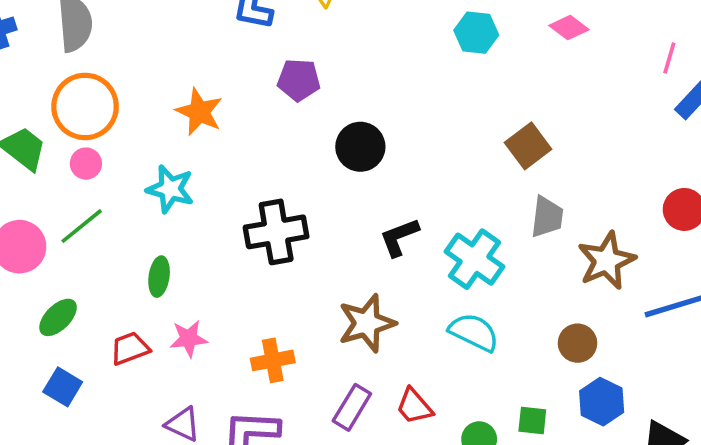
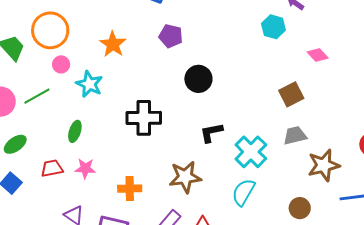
pink diamond: (569, 28) -> (318, 55), moved
pink circle: (86, 164) -> (61, 64), moved
gray trapezoid: (547, 217) -> (295, 135), turned -120
cyan semicircle: (474, 332) -> (243, 192), turned -96

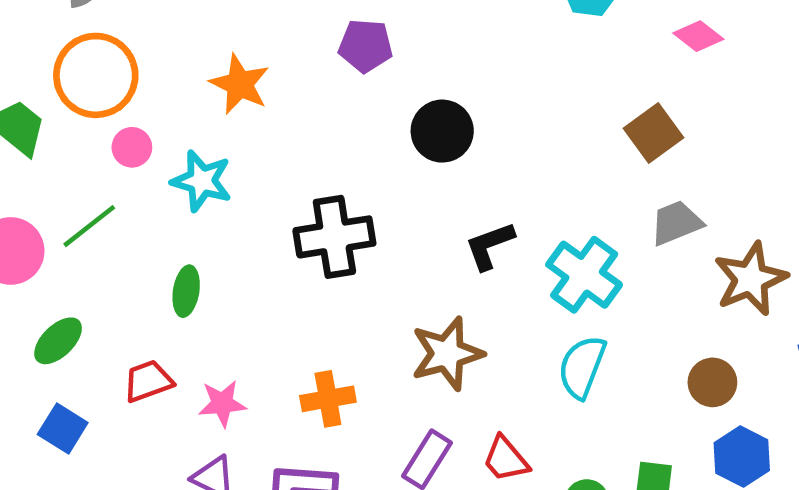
pink star: (85, 168) -> (222, 403), moved

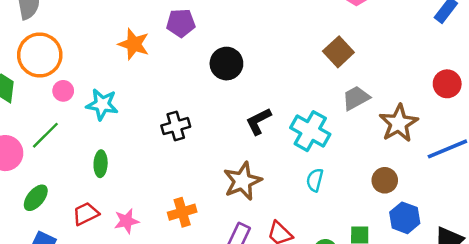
orange star: (240, 84) -> (134, 44), moved
black cross: (334, 237) -> (176, 126), size x0.7
cyan semicircle: (582, 367) -> (315, 180), size x0.7

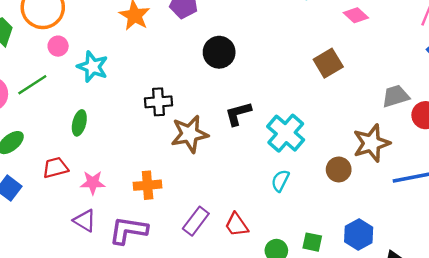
gray trapezoid: (356, 98) -> (396, 96), moved
brown circle: (385, 180) -> (339, 169), moved
brown star: (242, 181) -> (190, 134), moved

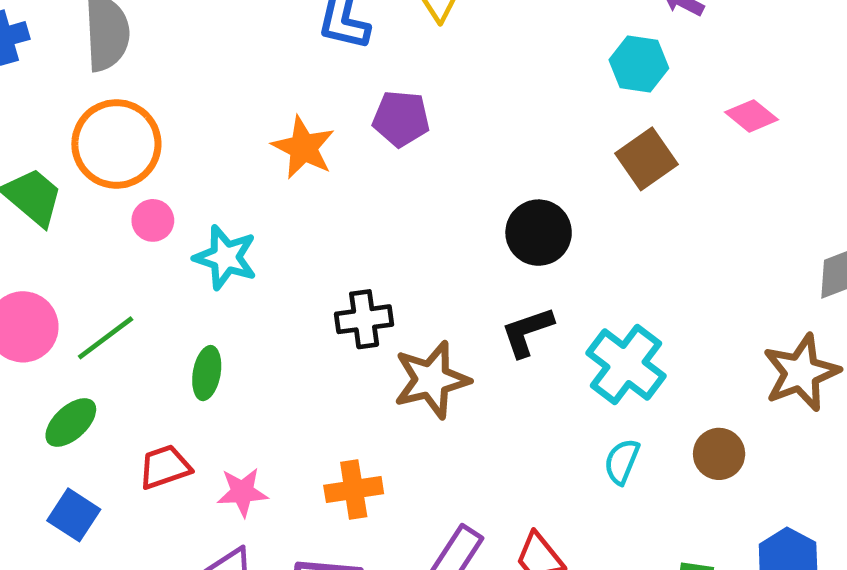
black circle: (219, 52) -> (539, 233), moved
brown square: (328, 63) -> (647, 159), moved
green line: (32, 85) -> (106, 338), moved
brown circle: (339, 169) -> (719, 454), moved

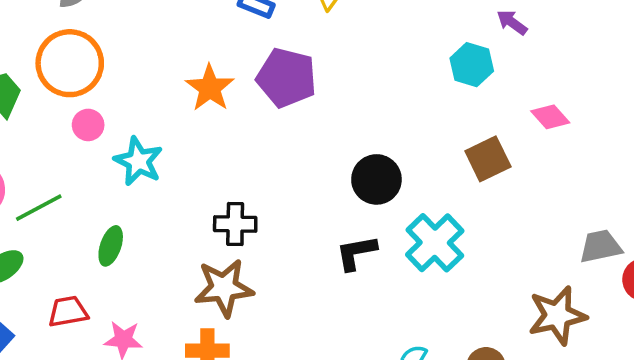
purple pentagon: (401, 119) -> (287, 78), size x1.4
brown square: (647, 159) -> (488, 159), moved
cyan cross: (626, 364) -> (435, 243), moved
brown star: (432, 380) -> (224, 288), moved

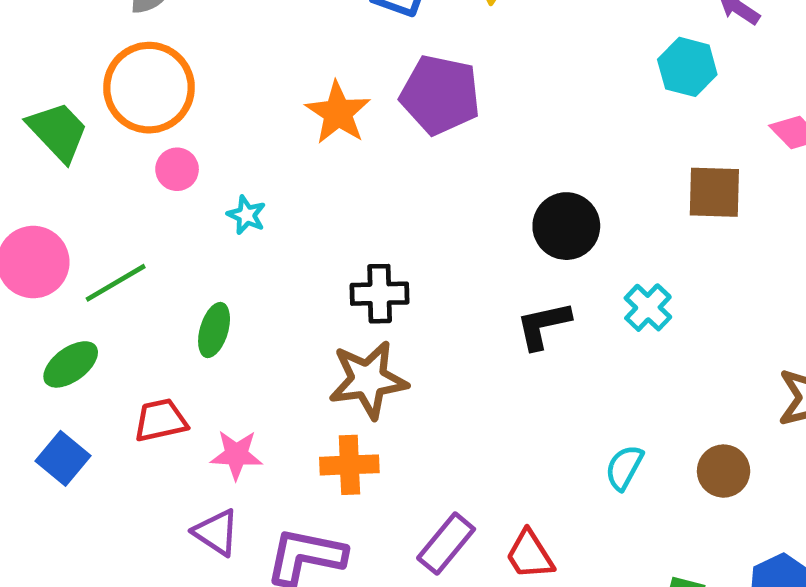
brown square: (488, 159) -> (714, 192), turned 30
cyan star: (138, 161) -> (246, 215), size x0.6
cyan cross: (435, 243) -> (648, 308), size x0.6

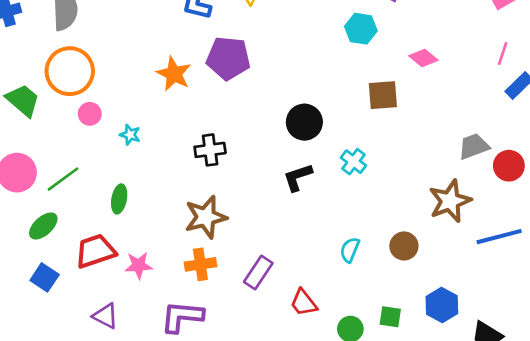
black cross: (380, 294) -> (210, 150), moved
red trapezoid: (161, 420) -> (95, 251), size x1.4
purple triangle: (216, 532) -> (106, 316), moved
purple rectangle: (446, 544) -> (258, 272), moved

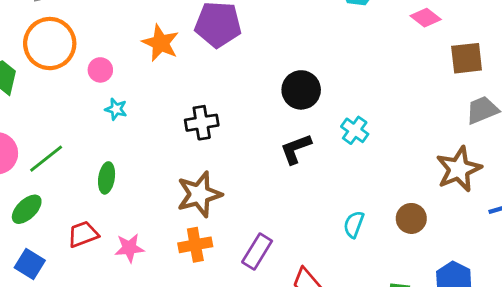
brown square: (383, 95) -> (467, 58), moved
pink circle: (90, 114) -> (100, 70), moved
red trapezoid: (95, 251) -> (83, 234), size x0.7

